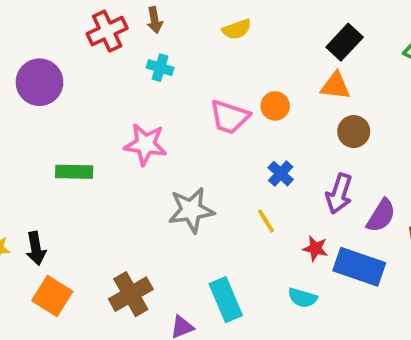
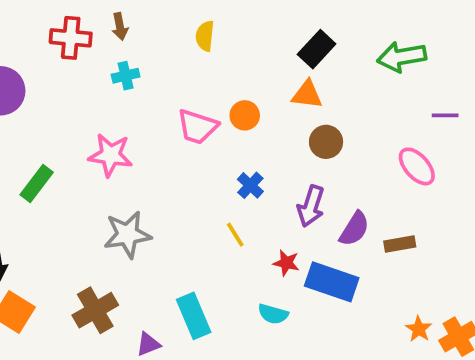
yellow semicircle: (237, 29) -> (205, 36), turned 116
red cross: (107, 31) -> (71, 38), turned 30
cyan cross: (160, 68) -> (126, 76), turned -30
green rectangle: (74, 172) -> (37, 183), turned -54
gray star: (191, 210) -> (127, 235), moved

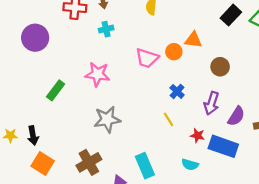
black rectangle: (317, 49) -> (231, 15), moved
orange triangle: (307, 95) -> (193, 40), moved

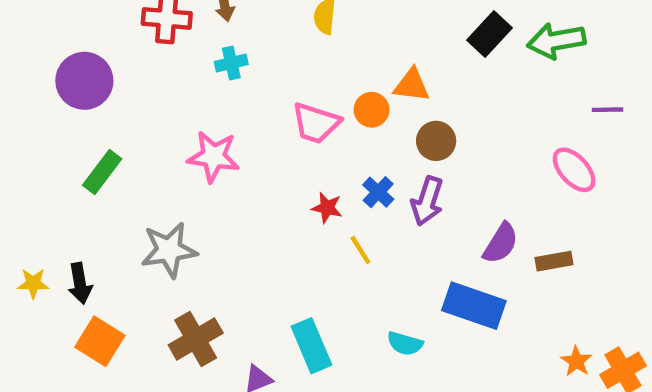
brown circle: (220, 67) -> (436, 141), moved
green rectangle: (56, 90) -> (102, 172), moved
purple arrow: (211, 103) -> (427, 201), moved
gray star: (107, 119) -> (169, 250), moved
red star: (198, 136) -> (327, 208), moved

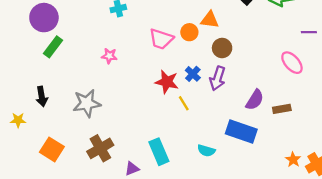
pink star: (213, 156) -> (109, 56), size x0.6
green rectangle: (102, 172) -> (53, 47), moved
red star: (327, 208) -> (167, 82), size x1.5
black arrow: (80, 283) -> (42, 96), moved

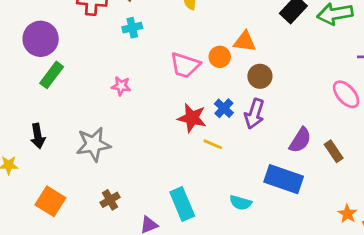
yellow line: (184, 103) -> (213, 144), turned -35
brown rectangle: (282, 109) -> (334, 151), turned 66
brown cross: (100, 148) -> (110, 200), size x0.6

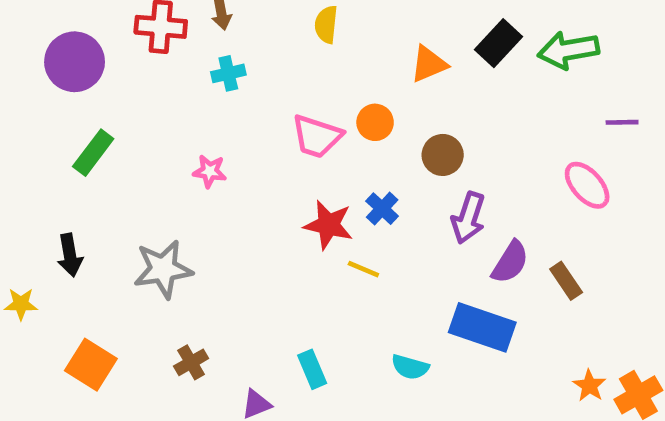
purple circle: (41, 39) -> (75, 62), moved
orange triangle: (245, 42) -> (429, 64), moved, turned -30
purple arrow: (254, 114) -> (468, 218), moved
cyan rectangle: (182, 204) -> (312, 369), size x0.7

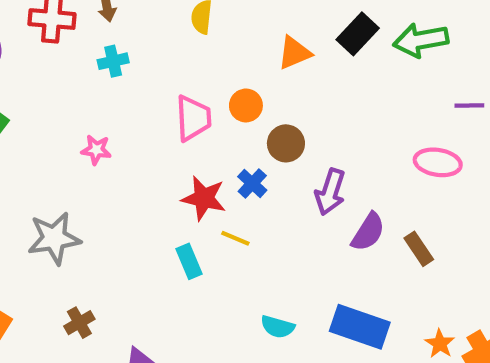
pink trapezoid: (317, 136) -> (193, 118), turned -111
brown circle: (443, 155) -> (286, 143), moved
pink ellipse: (587, 185) -> (438, 162), turned -39
blue rectangle: (482, 327) -> (360, 327), moved
cyan rectangle: (312, 369) -> (189, 261), moved

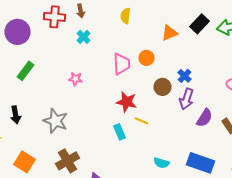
cyan cross: (113, 61) -> (84, 37), turned -32
brown circle: (286, 143) -> (162, 87), moved
blue cross: (252, 183) -> (184, 76), moved
gray star: (54, 238) -> (56, 121), turned 30
brown cross: (79, 323) -> (68, 161), size x1.6

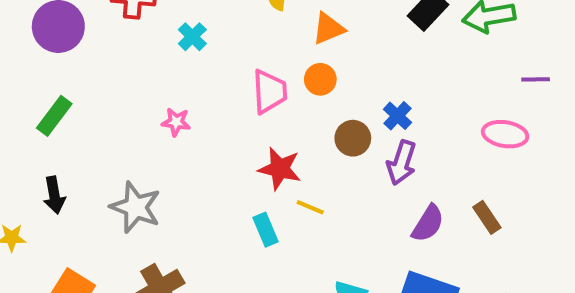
orange triangle: (170, 33) -> (328, 29), moved
green rectangle: (26, 71) -> (54, 116), moved
purple semicircle: (204, 118) -> (428, 223), moved

